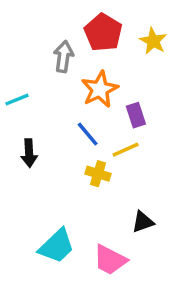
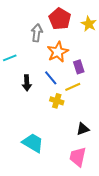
black arrow: (29, 153) -> (27, 83), moved
cyan trapezoid: (57, 246) -> (33, 143), turned -105
pink trapezoid: (110, 260) -> (78, 157), moved, turned 75

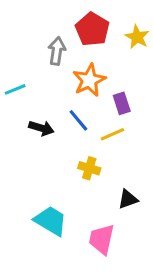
black arrow: (27, 83) -> (41, 128), turned -70
yellow cross: (57, 101) -> (89, 168), moved
pink trapezoid: (78, 157) -> (102, 239), moved

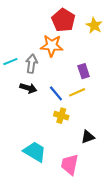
gray arrow: (57, 51) -> (32, 64), moved
orange star: (89, 80) -> (52, 46), moved, turned 30
blue line: (78, 120) -> (56, 93), moved

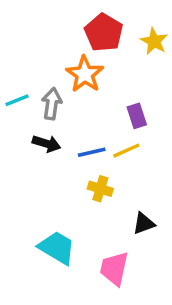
orange star: (52, 46) -> (85, 74), turned 30
blue line: (56, 93) -> (92, 152), turned -63

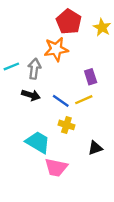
orange star: (85, 74) -> (56, 49), turned 30
blue line: (92, 152) -> (61, 101), turned 48
cyan trapezoid: (57, 248) -> (38, 142), moved
pink trapezoid: (114, 269) -> (56, 167), moved, turned -90

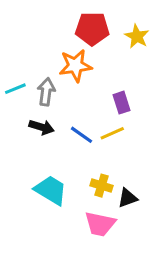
red pentagon: (69, 22) -> (92, 29), turned -30
yellow cross: (66, 125) -> (101, 186), moved
pink trapezoid: (56, 167) -> (100, 224), moved

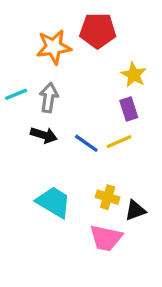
yellow star: (137, 36) -> (134, 75), moved
orange star: (75, 66) -> (54, 47), moved

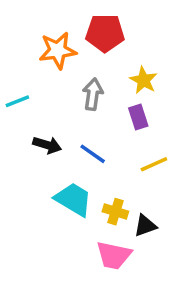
gray arrow: (49, 98) -> (93, 94), moved
yellow line: (119, 142) -> (154, 164), moved
cyan trapezoid: (54, 202) -> (73, 199), moved

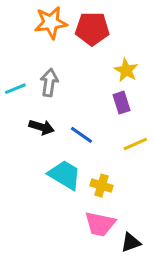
orange star: (58, 50) -> (51, 23), moved
gray arrow: (93, 94) -> (49, 83), moved
black triangle: (145, 226) -> (131, 242), moved

